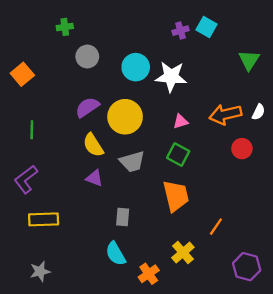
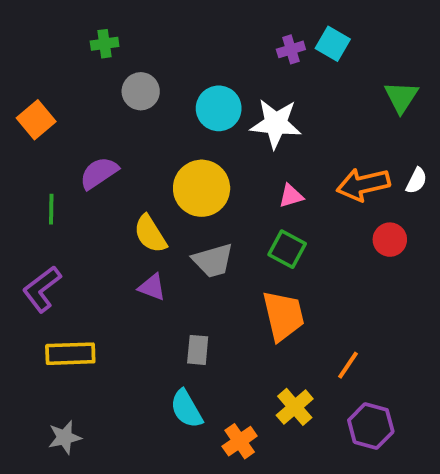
purple semicircle: (87, 107) -> (99, 173), moved
purple hexagon: (247, 267) -> (371, 426), moved

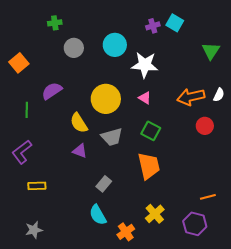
cyan circle: (219, 108) -> (115, 45), moved
pink triangle: (291, 196) -> (145, 98), moved, turned 48
gray rectangle: (198, 350) -> (104, 184), turned 35
yellow rectangle: (70, 354) -> (37, 186), size x0.7
orange line: (348, 365) -> (208, 197), moved, turned 42

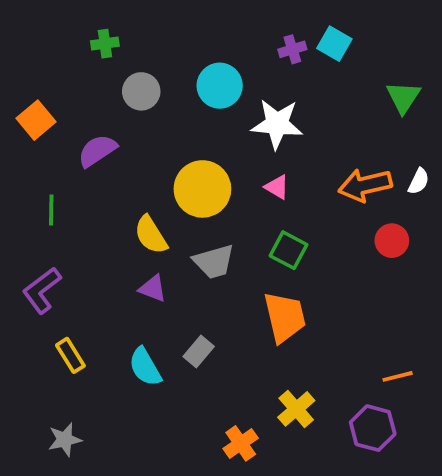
purple semicircle: (52, 91) -> (97, 151), moved
yellow rectangle: (37, 186) -> (70, 355), turned 60
cyan semicircle: (98, 215) -> (145, 367), moved

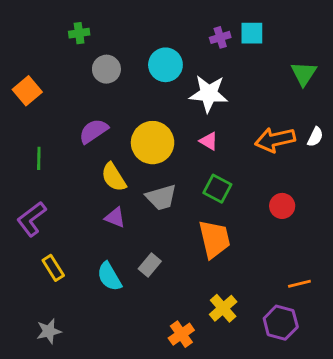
cyan square: (334, 44) -> (252, 33), turned -30
purple semicircle: (97, 151) -> (93, 131), moved
red circle: (392, 241) -> (282, 206), moved

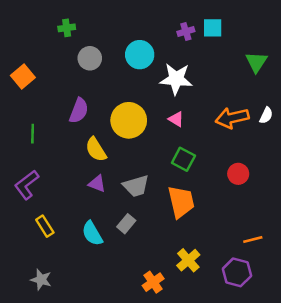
purple semicircle: (93, 131) -> (79, 111), turned 145
gray trapezoid: (161, 197) -> (136, 186), moved
gray star: (49, 331) -> (41, 280), turned 30

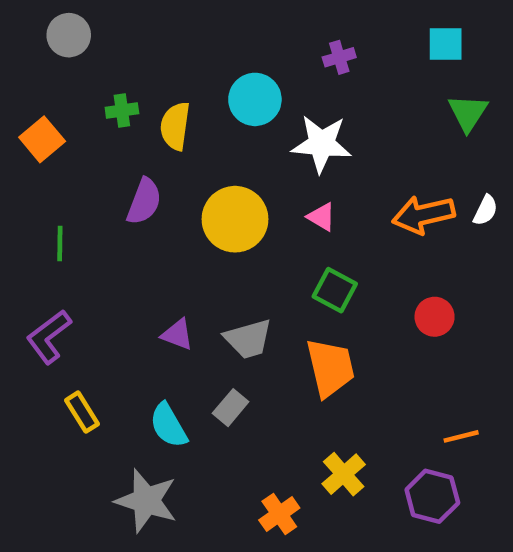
green cross: (67, 28) -> (122, 111), moved
cyan square: (213, 28) -> (446, 44), moved
gray circle: (90, 58) -> (69, 35), moved
yellow semicircle: (96, 150) -> (175, 126), moved, turned 40
gray star: (41, 280) -> (146, 501), moved, size x1.6

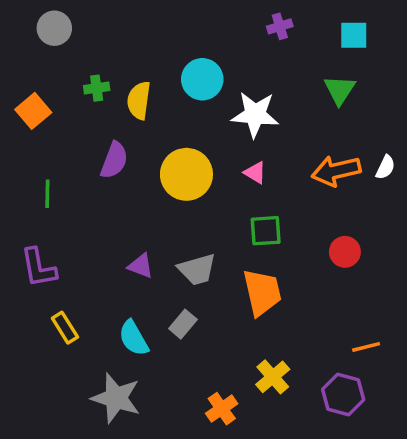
purple cross: (339, 57) -> (280, 26), moved
green triangle: (468, 113) -> (340, 90), moved
green square: (335, 290) -> (266, 231), turned -32
purple L-shape: (49, 337) -> (38, 268), turned -63

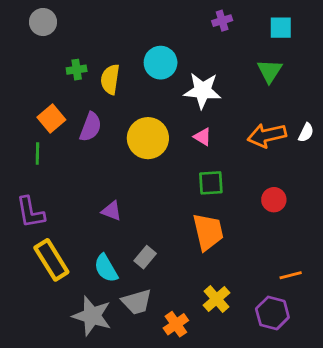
orange square: (33, 111) -> (51, 119), moved
gray trapezoid: (197, 269) -> (137, 302), moved
yellow rectangle: (65, 328) -> (51, 260), size x1.6

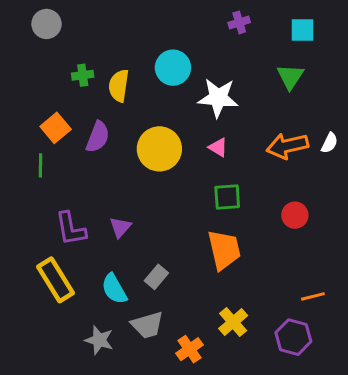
purple triangle: (112, 211) -> (120, 227), turned 50
purple L-shape: (30, 212) -> (71, 229), moved
gray star: (92, 316) -> (99, 340), size x0.7

